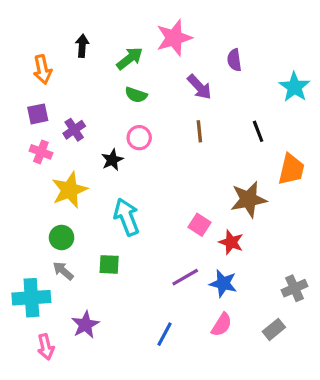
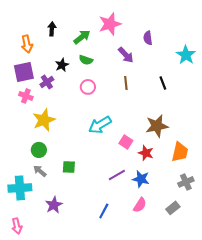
purple square: (38, 114) -> (24, 72), size x1.5
black star: (112, 160) -> (62, 65), moved
orange trapezoid: (291, 169) -> (180, 152), moved
cyan arrow: (127, 217) -> (100, 125), moved, turned -100
pink arrow: (46, 347) -> (17, 226), moved

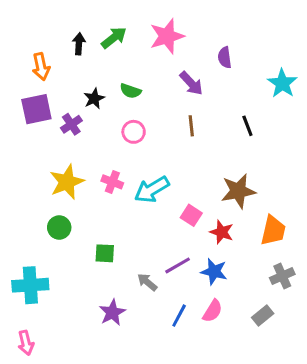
green arrow: (82, 37) -> (114, 38), moved
pink cross: (26, 96) -> (112, 182), moved
gray arrow: (40, 171) -> (147, 282), moved
purple star: (54, 205) -> (112, 312), moved
blue line: (104, 211) -> (179, 316), moved

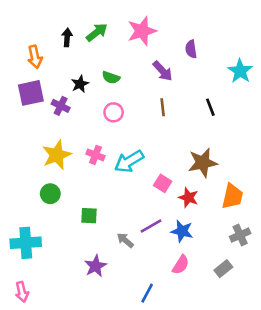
purple cross: (71, 124) -> (61, 106), turned -30
blue line: (179, 316) -> (147, 293), moved

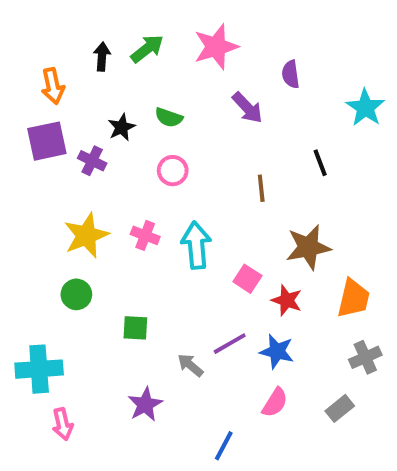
brown line: (163, 107) -> (261, 188), moved
cyan arrow: (129, 161) -> (196, 245), turned 116
pink arrow: (22, 292) -> (63, 424), moved

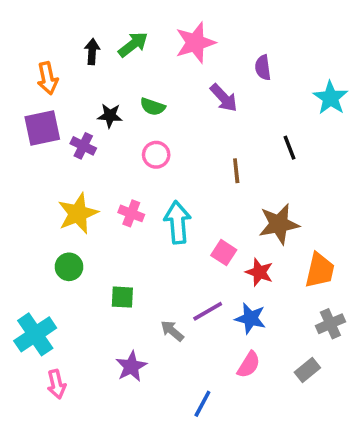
black star: (122, 127) -> (110, 116), turned 30
cyan cross: (39, 369) -> (35, 334), turned -30

